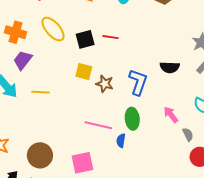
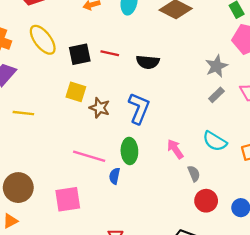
black semicircle: (170, 67) -> (148, 62), moved

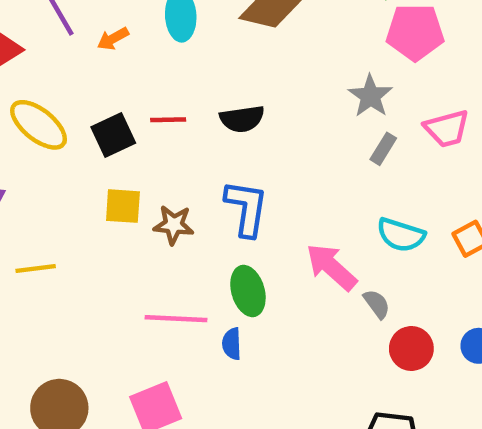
pink arrow: (175, 149) -> (331, 267), size x1.4

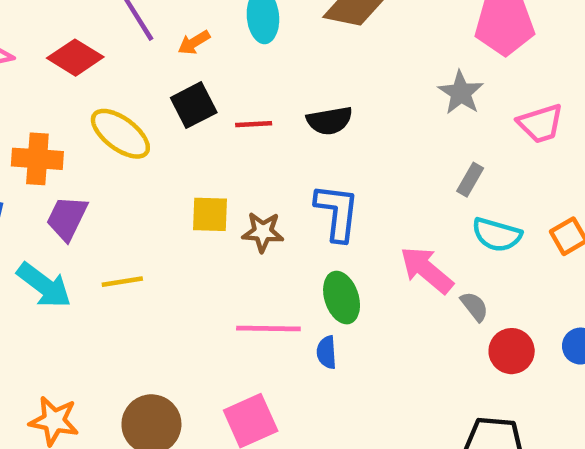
black square: (113, 135) -> (194, 105), moved
gray rectangle: (383, 149) -> (470, 180), moved

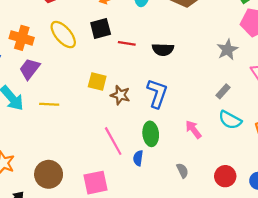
pink arrow: (427, 270) -> (193, 129), size x0.7
gray semicircle: (474, 306) -> (182, 171), moved
pink line: (268, 328) -> (113, 141), turned 48

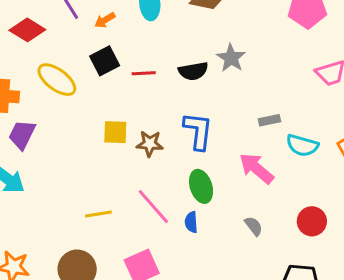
gray star: (227, 50) -> (231, 58), moved
gray rectangle: (223, 91) -> (269, 120), moved, turned 48
yellow line: (49, 104) -> (98, 214), moved
pink arrow: (193, 129) -> (256, 168), size x1.4

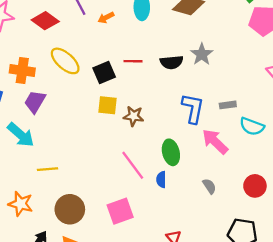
black square: (105, 61) -> (104, 73), moved
blue L-shape: (198, 131) -> (193, 108), moved
yellow line: (98, 214) -> (48, 169), moved

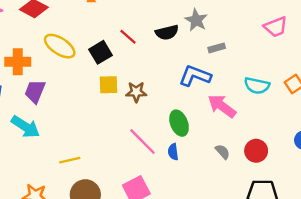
red line: (133, 61) -> (128, 37), turned 48
gray rectangle: (228, 105) -> (217, 48), moved
blue L-shape: (193, 108) -> (195, 76), turned -72
yellow line: (48, 169) -> (70, 160), moved
red circle: (255, 186) -> (256, 151), moved

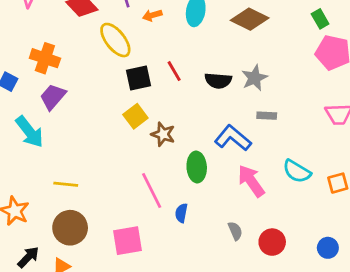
yellow ellipse: (60, 46) -> (115, 40), moved
yellow square: (109, 85) -> (135, 116), turned 36
green ellipse: (179, 123) -> (197, 167), moved

